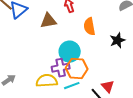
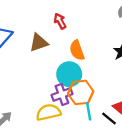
orange semicircle: (89, 26) -> (77, 50), moved
cyan line: (72, 86) -> (89, 111), moved, turned -70

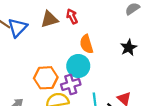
brown triangle: (39, 43) -> (49, 19), moved
orange hexagon: (81, 92) -> (46, 78), moved

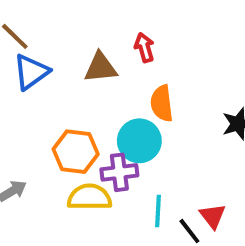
brown triangle: (49, 19) -> (101, 68), moved
blue triangle: (18, 28) -> (31, 72), moved

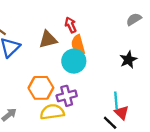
orange semicircle: (162, 103) -> (78, 45), moved
cyan circle: (139, 141) -> (74, 61), moved
cyan line: (158, 211) -> (116, 101), moved

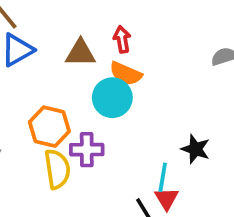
orange semicircle: (78, 45) -> (126, 74), turned -66
black star: (128, 60) -> (196, 149), moved, turned 30
yellow semicircle: (52, 112) -> (57, 169), turned 75

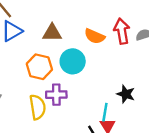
red arrow: (122, 39) -> (122, 31), moved, size x1.5
orange semicircle: (126, 74) -> (95, 36), moved
orange hexagon: (49, 127) -> (39, 67), moved

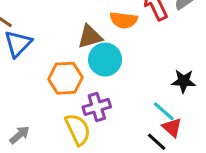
brown triangle: (52, 33) -> (90, 37), moved
cyan line: (105, 112) -> (164, 111), turned -42

